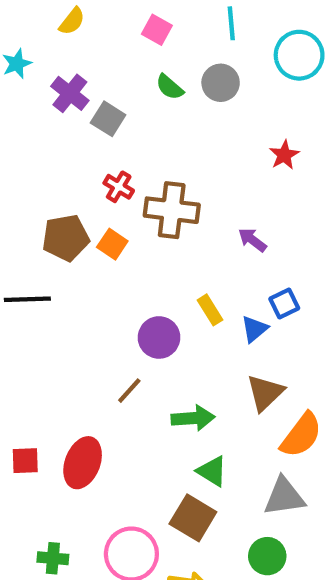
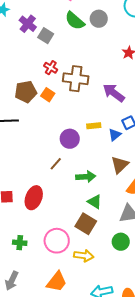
green semicircle: (170, 87) -> (75, 21), size x1.5
purple arrow: (252, 240) -> (114, 93), size x1.6
yellow rectangle: (210, 310) -> (94, 126), turned -64

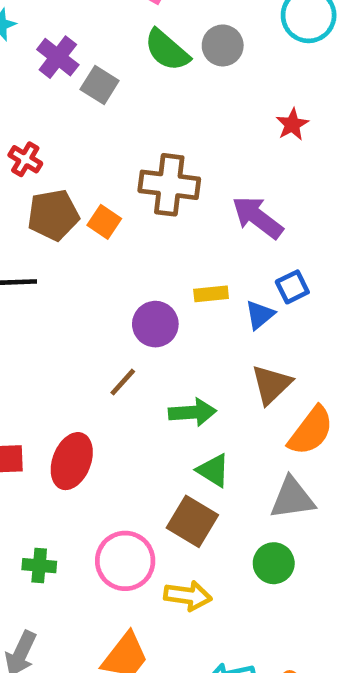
red cross: (51, 68) -> (25, 159), moved

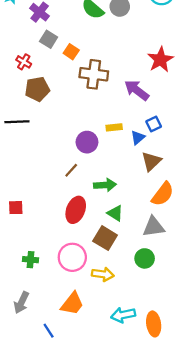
gray square: (100, 85) -> (49, 39), moved
red star: (292, 124) -> (160, 60), moved, size x1.6
orange square: (104, 222) -> (71, 52), moved
brown triangle: (271, 384) -> (151, 161), moved
red ellipse: (72, 461) -> (76, 210), moved

